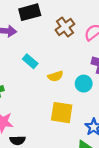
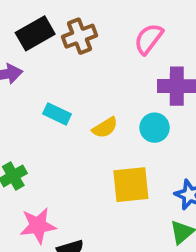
brown cross: (65, 27) -> (79, 36), moved, turned 30

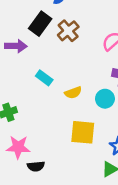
black rectangle: (35, 33) -> (40, 24), turned -35
brown cross: (79, 36) -> (68, 31), turned -30

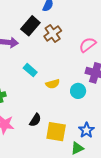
yellow square: (83, 132) -> (56, 132), moved
black semicircle: (36, 166) -> (35, 120), moved, turned -56

